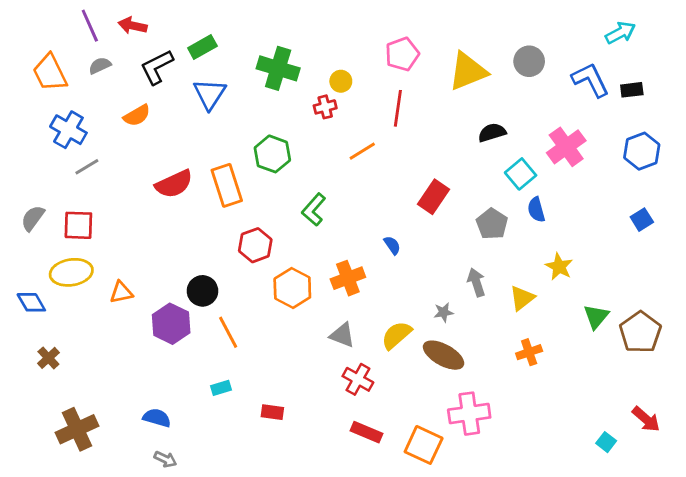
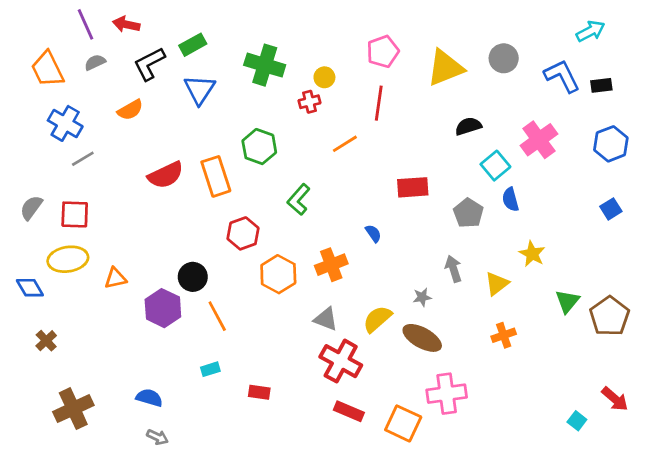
red rectangle: (434, 197) -> (413, 187), turned 52
red cross: (358, 379) -> (341, 361), size x1.4

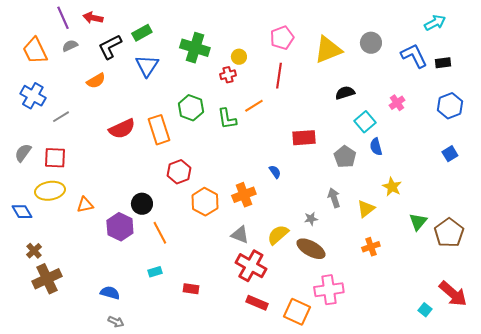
blue cross: (65, 123) -> (33, 96), moved
pink cross: (539, 140) -> (397, 103), size x0.6
green L-shape: (299, 199) -> (227, 119), moved, turned -50
red arrow: (615, 399) -> (453, 294), size x1.4
brown cross: (73, 409) -> (47, 279), moved

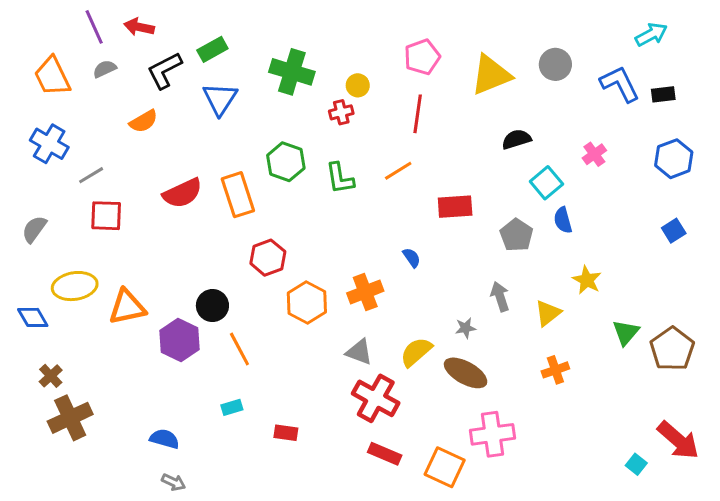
orange line: (254, 106) -> (398, 171), moved
red square: (55, 158) -> (106, 216), moved
orange triangle: (85, 205) -> (127, 307), size x1.5

